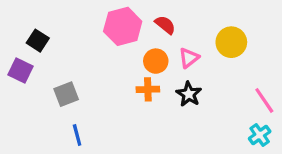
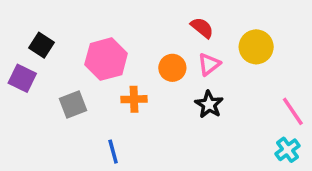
red semicircle: (165, 25) -> (202, 28), moved
pink hexagon: (123, 26) -> (106, 59), moved
orange cross: (148, 89) -> (134, 99), moved
blue line: (77, 135) -> (113, 152), moved

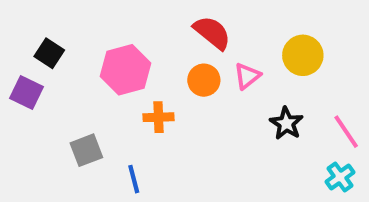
red semicircle: (202, 28) -> (212, 33), moved, size x1.4
gray square: (73, 104) -> (86, 150), moved
black star: (209, 104) -> (286, 123), moved

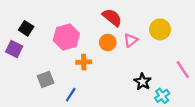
black star: (286, 123) -> (143, 82), moved
cyan cross: (340, 177) -> (162, 96), moved
blue line: (134, 179) -> (71, 95), turned 48

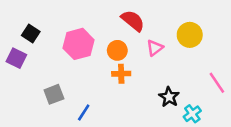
orange circle: (108, 42) -> (117, 50), moved
orange cross: (84, 62) -> (121, 74), moved

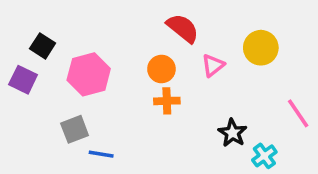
pink hexagon: (79, 44) -> (89, 74), moved
blue line: (84, 112) -> (101, 154), moved, turned 66

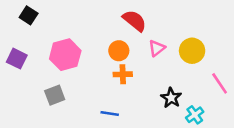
black square: (43, 46) -> (29, 15), moved
yellow circle: (261, 48) -> (192, 51), moved
blue line: (101, 154) -> (110, 114), moved

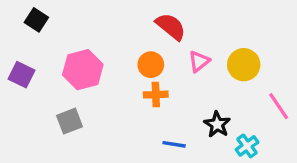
blue line: (110, 114) -> (174, 144), moved

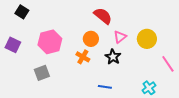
orange cross: (156, 95) -> (83, 57), moved, turned 32
black star: (217, 124) -> (113, 57), moved

